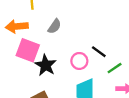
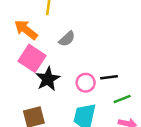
orange arrow: (17, 26) -> (26, 30), turned 30
black line: (99, 52) -> (109, 77), turned -56

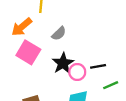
orange arrow: (26, 30) -> (22, 27), turned -75
black star: (48, 79) -> (63, 63), moved

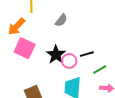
gray semicircle: (59, 33) -> (61, 20), moved

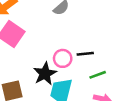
black star: (56, 55) -> (45, 74), moved

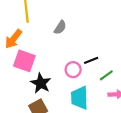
black star: (45, 74) -> (41, 83), moved

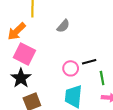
green line: (106, 75) -> (102, 78), turned -72
black star: (41, 83) -> (21, 78), moved

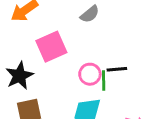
pink square: (24, 54) -> (51, 47), moved, turned 30
green line: (102, 78) -> (104, 81), moved

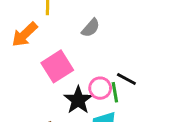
black line: (117, 69) -> (126, 79), turned 42
black star: (19, 76) -> (78, 100), moved

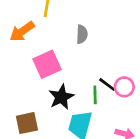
gray semicircle: (91, 28) -> (82, 34), turned -48
pink circle: (100, 88) -> (124, 87), moved

